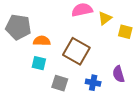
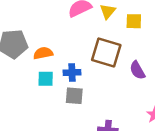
brown square: (76, 51) -> (106, 53), moved
blue cross: (93, 83) -> (72, 72), moved

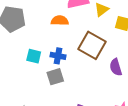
orange semicircle: (43, 53) -> (60, 21), moved
gray square: (74, 96) -> (55, 77), turned -35

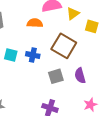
purple semicircle: (116, 67) -> (80, 76), moved
gray square: (55, 77) -> (56, 76), moved

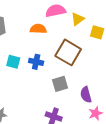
purple semicircle: (80, 76) -> (86, 95), moved

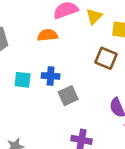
brown square: (68, 52) -> (106, 58), moved, size x0.7
gray square: (60, 84) -> (68, 96), moved

